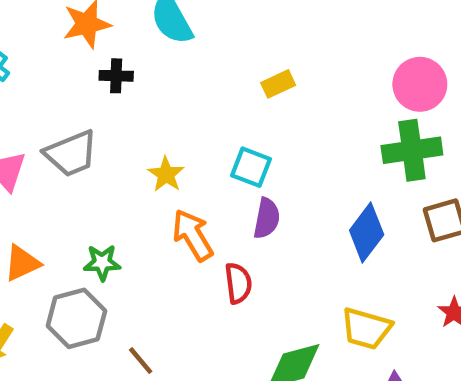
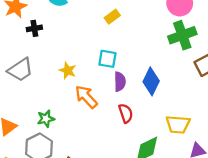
blue diamond: (367, 233) -> (151, 81), moved
red semicircle: (238, 283) -> (126, 113), moved

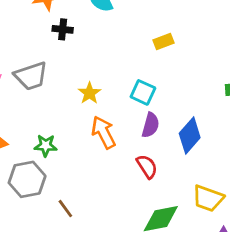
red semicircle: (126, 113) -> (147, 166), turned -30

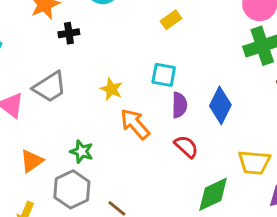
green star: (46, 146) -> (82, 152), turned 30

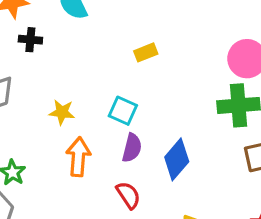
yellow star: (111, 89) -> (62, 112), turned -30
orange arrow: (135, 124) -> (78, 157), turned 32

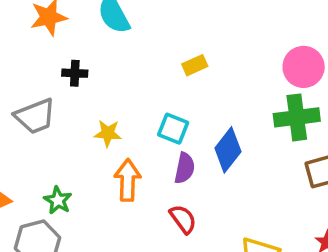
black cross: (30, 40) -> (75, 73), moved
blue diamond: (177, 159) -> (228, 150), moved

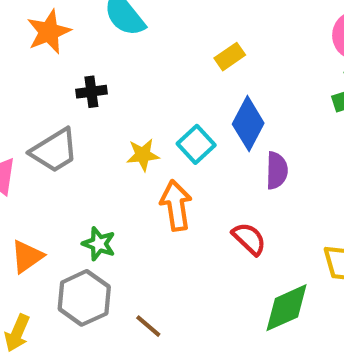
cyan square: (173, 129) -> (196, 144), moved, turned 36
blue diamond: (228, 150) -> (248, 124), moved
purple semicircle: (185, 168) -> (277, 171), moved

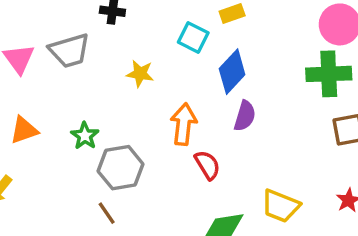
cyan square: (196, 144) -> (193, 38), moved, turned -36
orange arrow: (176, 205) -> (184, 124), moved
gray hexagon: (84, 298) -> (121, 168), moved

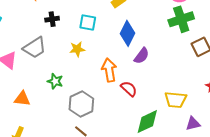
cyan square: (193, 38) -> (88, 22), moved
purple semicircle: (245, 116) -> (142, 56), turned 36
orange triangle: (24, 130) -> (22, 99), turned 42
green star: (85, 136) -> (55, 81), moved

